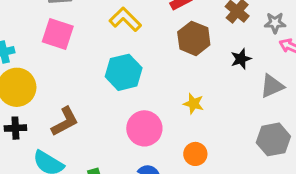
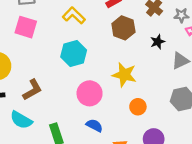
yellow star: (194, 104) -> (124, 75), size x1.6
orange circle: (195, 154) -> (138, 107), moved

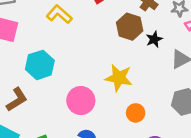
brown hexagon: (123, 28) -> (130, 27), moved
cyan hexagon: (74, 53) -> (40, 65), moved

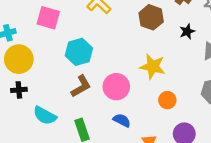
brown hexagon: (130, 27) -> (151, 17), moved
brown L-shape: (17, 100) -> (81, 86), moved

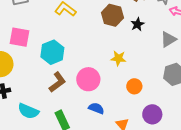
pink square: (48, 18) -> (19, 37), moved
black star: (187, 31) -> (137, 24), moved
yellow star: (153, 67) -> (118, 58), size x0.7

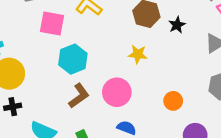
pink square: (19, 37) -> (52, 23), moved
yellow star: (118, 58) -> (138, 54), moved

